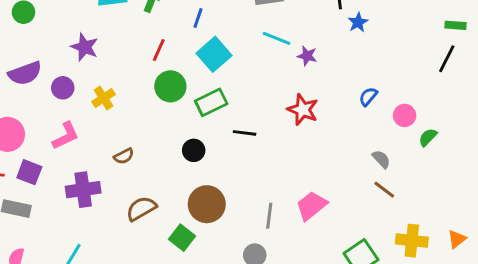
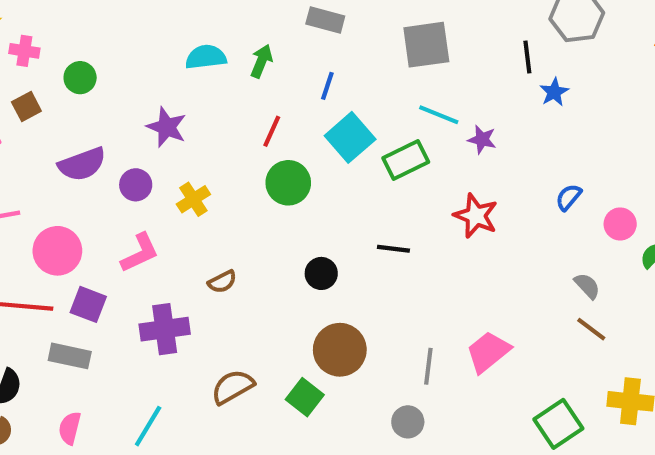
green rectangle: (211, 102) -> (406, 160), moved
brown semicircle: (141, 209) -> (233, 387), moved

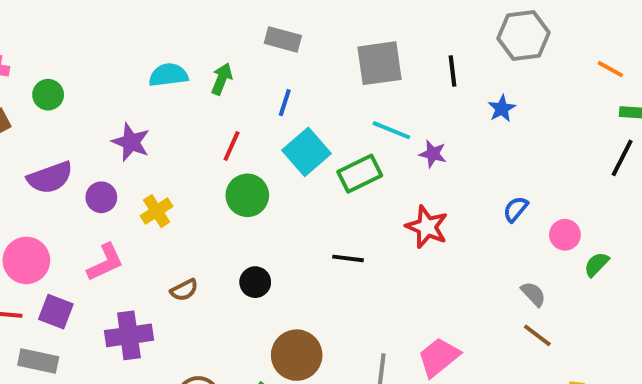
black line: (527, 57) -> (452, 71), moved
black circle: (321, 273) -> (255, 282), moved

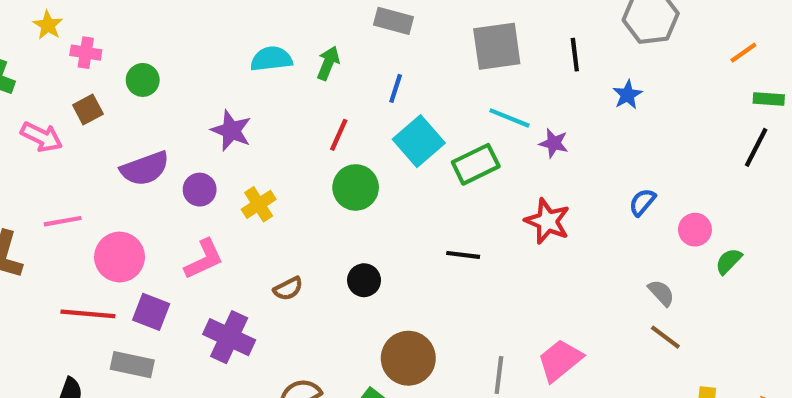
orange line: (610, 69) -> (743, 53), turned -64
purple cross: (129, 335) -> (229, 337), turned 33

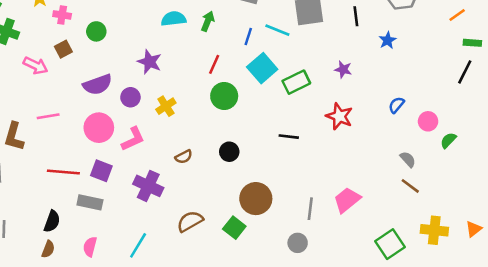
cyan line: (509, 118) -> (277, 30), moved
pink circle: (120, 257) -> (99, 128), moved

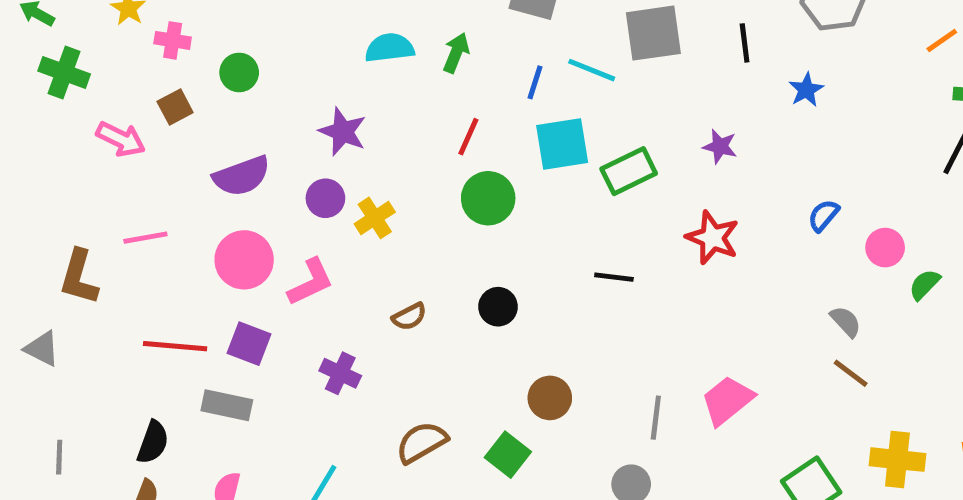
cyan square: (262, 68) -> (562, 144), turned 32
purple circle: (130, 97) -> (325, 198), moved
purple cross: (148, 186) -> (340, 373), size x0.7
brown circle: (256, 199) -> (550, 398), size x0.7

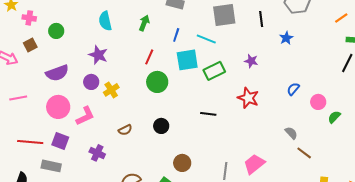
cyan semicircle: (390, 48) -> (105, 21), moved, turned -96
cyan line: (592, 70) -> (206, 39), moved
gray semicircle: (846, 321) -> (291, 133), moved

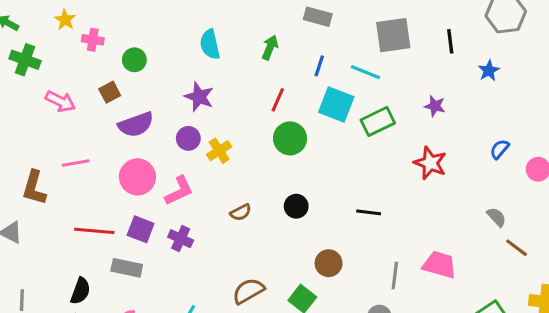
brown square: (30, 45) -> (110, 92), moved
cyan square: (187, 60) -> (336, 104), turned 30
black line: (208, 114) -> (369, 212), moved
purple cross: (97, 153) -> (181, 239), moved
pink trapezoid: (254, 164) -> (439, 265), turned 55

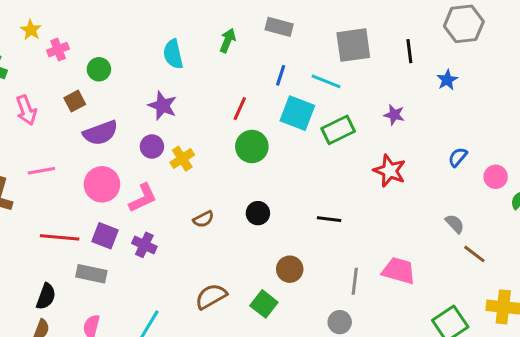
pink cross: (93, 40) -> (58, 50), turned -30
green arrow: (270, 47) -> (228, 41), moved
pink arrow: (60, 101) -> (26, 110), turned 44

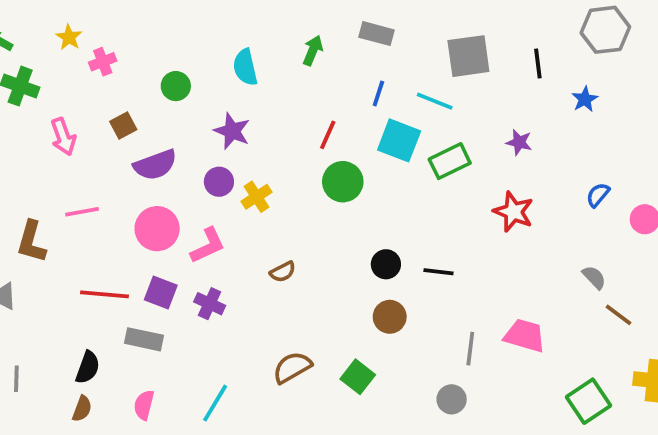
green circle: (99, 69) -> (176, 86), moved
black circle: (258, 213) -> (386, 264), moved
brown circle: (290, 269) -> (390, 317), moved

